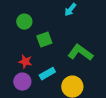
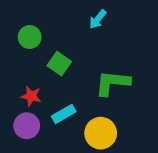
green square: (44, 40) -> (59, 64), turned -35
green L-shape: (80, 53) -> (112, 83), turned -30

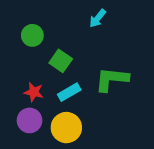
cyan rectangle: (64, 114) -> (69, 92), moved
yellow circle: (101, 133) -> (66, 128), moved

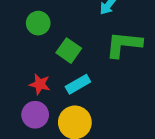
green L-shape: (112, 79) -> (124, 44), moved

